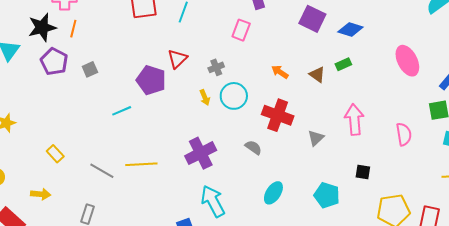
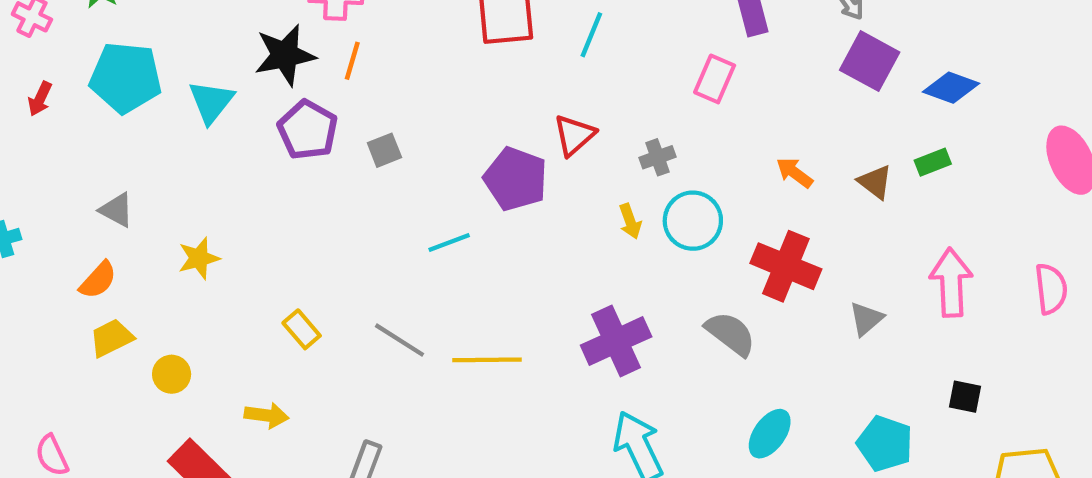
pink semicircle: (404, 134) -> (1051, 289), moved
gray semicircle: (253, 147) -> (730, 334), size x1.4
gray line: (102, 171) -> (400, 340), moved

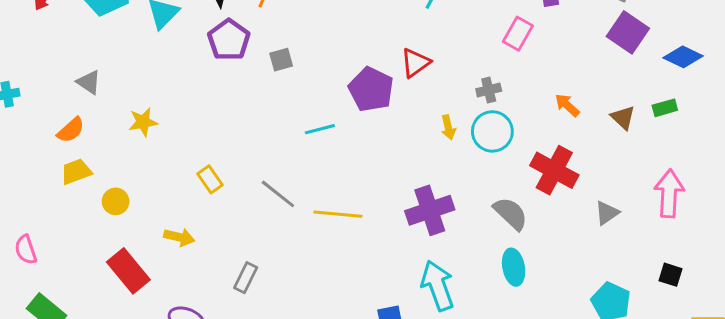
gray cross: (658, 157) -> (489, 90), moved
cyan ellipse: (770, 434) -> (514, 267), moved, turned -52

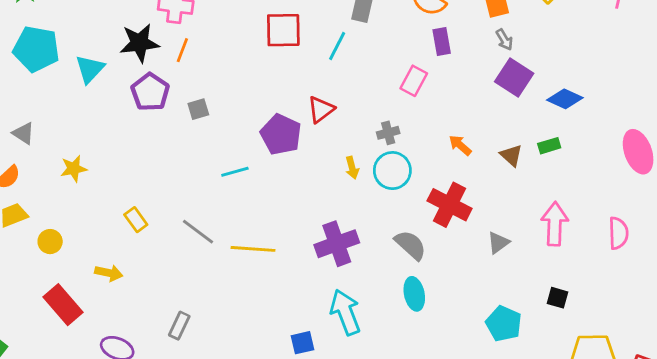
gray rectangle: (246, 278) -> (179, 326), moved

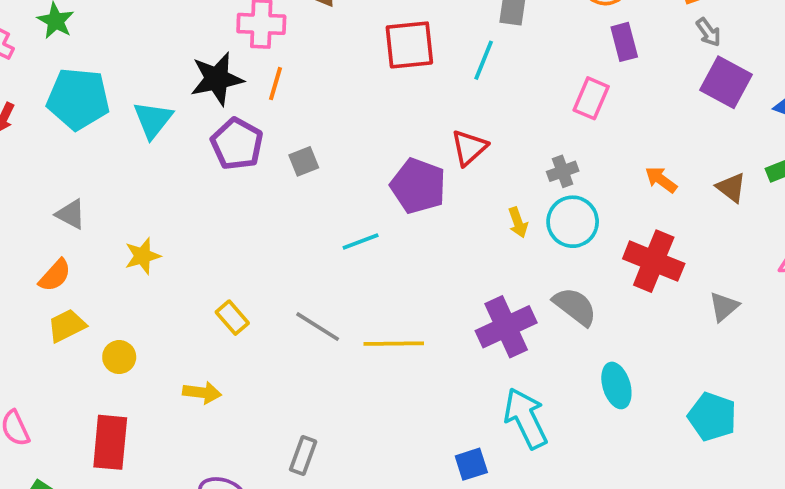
gray semicircle: (411, 245) -> (575, 306), moved
red rectangle: (63, 305) -> (110, 442), moved, turned 51
cyan pentagon: (504, 324) -> (712, 417), moved

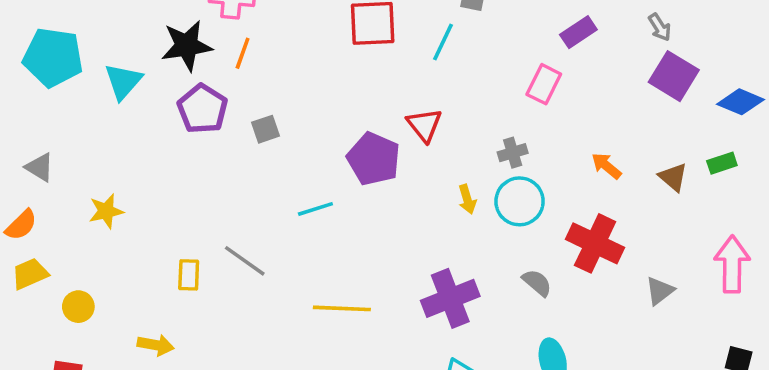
purple rectangle: (624, 42) -> (578, 32), turned 68
red triangle: (469, 148) -> (424, 125), turned -30
gray semicircle: (575, 306) -> (537, 283), moved, size x0.7
yellow rectangle: (232, 318) -> (189, 275), turned 40
gray line: (318, 327) -> (245, 261), moved

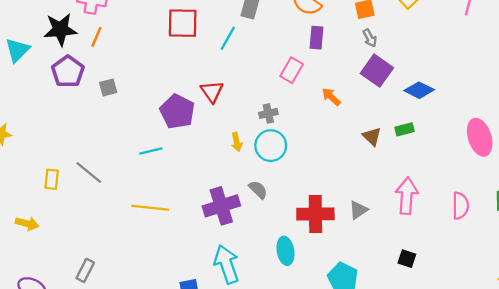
purple rectangle: (578, 32) -> (317, 38), turned -55
orange arrow: (606, 166) -> (331, 97), moved
cyan line: (315, 209) -> (151, 151), moved
red cross: (595, 243) -> (315, 214), moved, turned -30
gray semicircle: (537, 283) -> (258, 190), moved

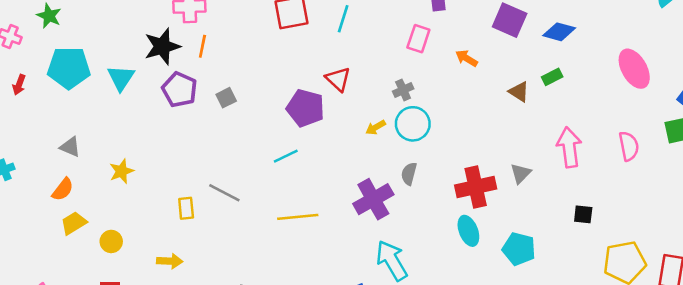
yellow arrow: (237, 142) -> (376, 127), turned 84
gray semicircle: (258, 190) -> (409, 174), turned -108
cyan ellipse: (285, 251) -> (468, 231), moved

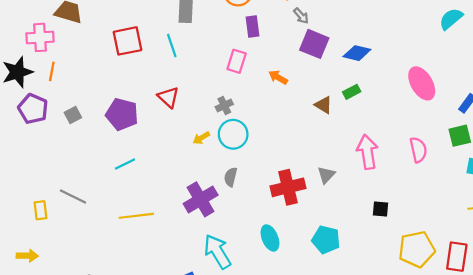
cyan line: (343, 19) -> (172, 45), turned -35
purple pentagon: (305, 108) -> (122, 114), moved
cyan ellipse: (468, 231) -> (270, 238), moved

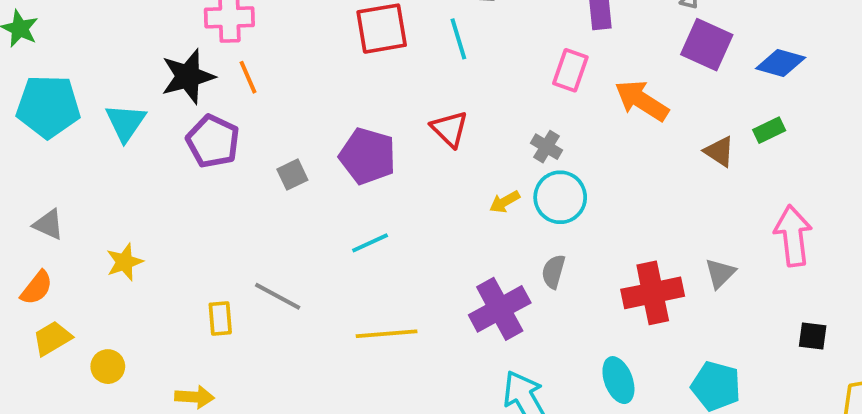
orange line: (52, 71) -> (248, 77), turned -36
orange arrow: (278, 77) -> (642, 101), size x1.6
gray cross: (224, 105) -> (546, 147), turned -35
gray square: (73, 115) -> (292, 175), moved

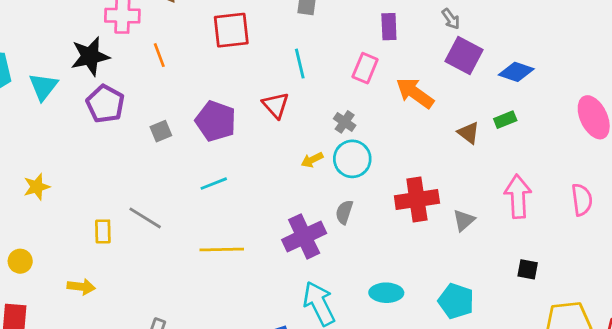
cyan line: (458, 39) -> (300, 64), moved
orange line: (248, 77) -> (159, 55), moved
red cross: (653, 293) -> (417, 200), moved
cyan ellipse: (618, 380) -> (386, 293), turned -72

